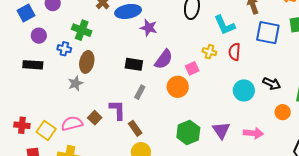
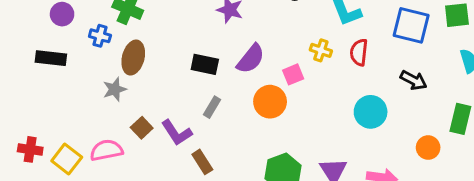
black arrow: (272, 84) -> (414, 80), moved
purple L-shape: (117, 110) -> (177, 133), turned 145
brown square: (95, 118) -> (142, 128), moved

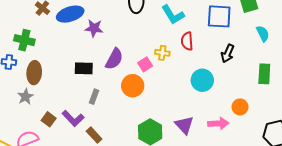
yellow cross: (321, 50) -> (162, 53), moved
black arrow: (414, 80) -> (228, 53), turned 96
orange circle: (428, 148) -> (240, 107), moved

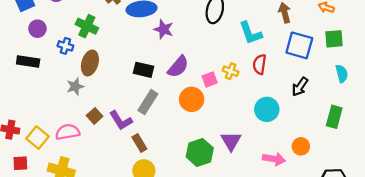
gray rectangle: (94, 97) -> (148, 102), size x1.5
purple triangle: (184, 125) -> (231, 141), moved

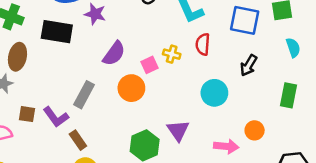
black rectangle: (144, 70) -> (57, 32), moved, size x1.4
brown square: (95, 116) -> (27, 114), turned -35

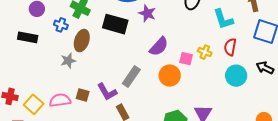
pink square: (149, 65) -> (186, 59), turned 32
black arrow: (249, 65) -> (265, 68), turned 78
cyan circle: (214, 93) -> (236, 76), moved
brown square: (27, 114) -> (83, 95), moved

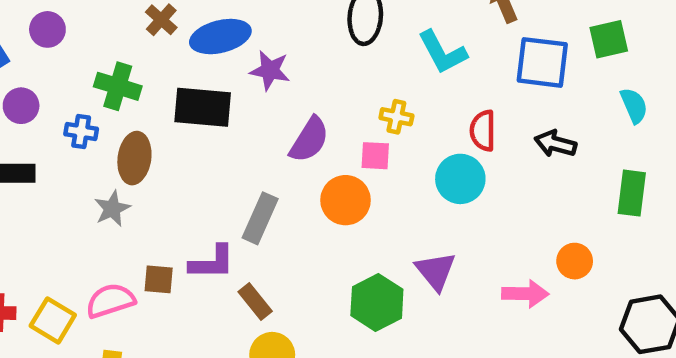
red semicircle: (230, 47) -> (483, 131), moved
yellow cross: (205, 52) -> (396, 117), moved
cyan circle: (236, 76) -> (460, 179), moved
purple L-shape: (107, 92) -> (212, 262), turned -50

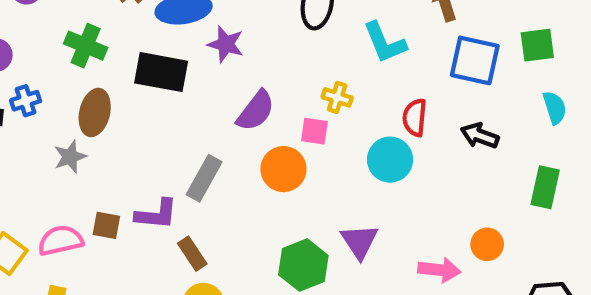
blue cross: (81, 132) -> (26, 101), moved, turned -32

